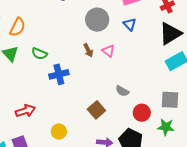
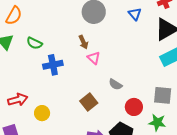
blue triangle: (130, 24) -> (135, 14), moved
pink triangle: (108, 51) -> (94, 58), moved
yellow circle: (59, 132) -> (42, 113), moved

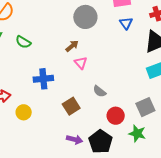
brown arrow: (83, 42) -> (72, 46), turned -112
blue cross: (53, 65) -> (43, 79), moved
gray square: (163, 95) -> (145, 107), turned -36

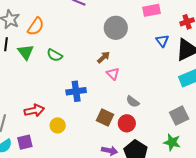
blue triangle: (126, 23) -> (162, 41), moved
brown square: (71, 106) -> (105, 117), turned -30
red circle: (116, 116) -> (127, 123), moved

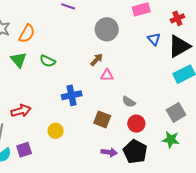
pink triangle: (113, 74) -> (107, 75), turned -40
red arrow: (34, 110) -> (21, 111), moved
red circle: (127, 123) -> (136, 124), moved

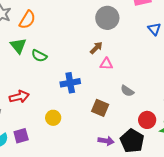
green semicircle: (48, 61) -> (39, 56), moved
red circle: (136, 124) -> (147, 120), moved

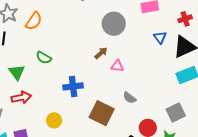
green triangle: (18, 46) -> (17, 72), moved
pink triangle: (106, 64) -> (117, 66), moved
brown square: (100, 108) -> (102, 113), size x1.4

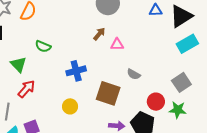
blue triangle: (160, 37) -> (156, 10), turned -48
red arrow: (21, 98) -> (26, 89), turned -30
yellow circle: (54, 120) -> (70, 106), moved

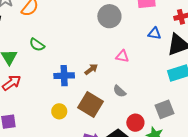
brown arrow: (99, 34) -> (91, 69), moved
pink triangle: (117, 44) -> (122, 56), moved
yellow circle: (70, 106) -> (59, 111), moved

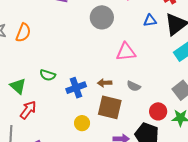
green semicircle: (37, 45) -> (48, 75), moved
pink triangle: (122, 56) -> (126, 52), size x1.5
brown arrow: (91, 69) -> (105, 83), moved, turned -128

